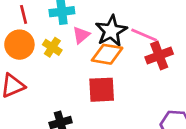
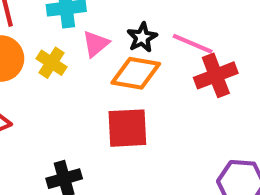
black star: (111, 31) -> (142, 37), size x0.6

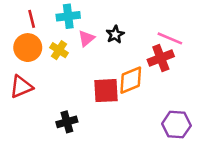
pink line: (193, 44) -> (170, 38), moved
orange diamond: (136, 73) -> (131, 80), moved, turned -32

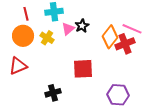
black star: (115, 34) -> (82, 26), moved
orange diamond: (131, 80) -> (110, 37), moved, turned -30
purple hexagon: (176, 125) -> (118, 95), moved

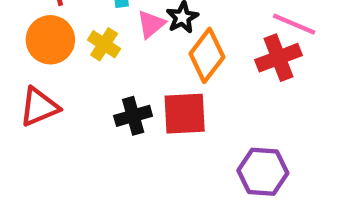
orange diamond: (110, 37) -> (207, 55), moved
black cross: (53, 93) -> (133, 116), moved

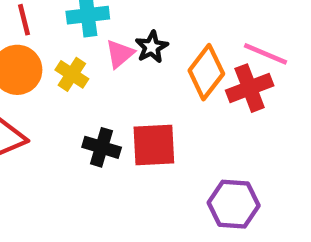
orange diamond: (207, 55) -> (206, 72), moved
black cross: (133, 116) -> (102, 147), turned 33

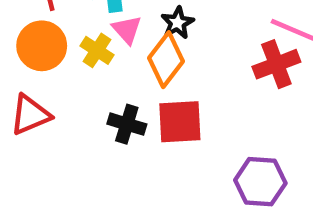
pink triangle: (120, 54) -> (127, 30), moved, turned -32
orange diamond: (206, 72) -> (166, 60), moved

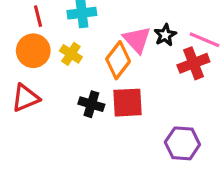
black star: (177, 23) -> (165, 35), moved
pink triangle: (127, 30) -> (137, 40), moved, size x1.4

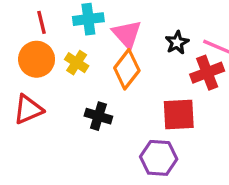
pink triangle: (137, 40) -> (127, 34), moved
red square: (127, 103) -> (179, 114), moved
purple hexagon: (182, 143) -> (159, 158), moved

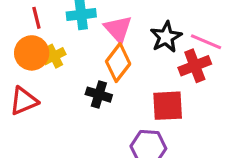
black star: (177, 43) -> (166, 37), size x1.4
yellow cross: (77, 63) -> (54, 56), moved, turned 30
black cross: (98, 116) -> (99, 95), moved

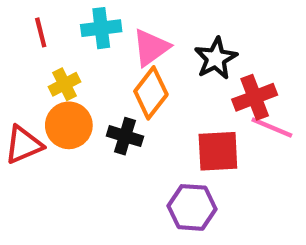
pink triangle: (118, 29) -> (151, 48), turned 36
pink line: (206, 42) -> (272, 127), moved
orange circle: (32, 53) -> (69, 125), moved

